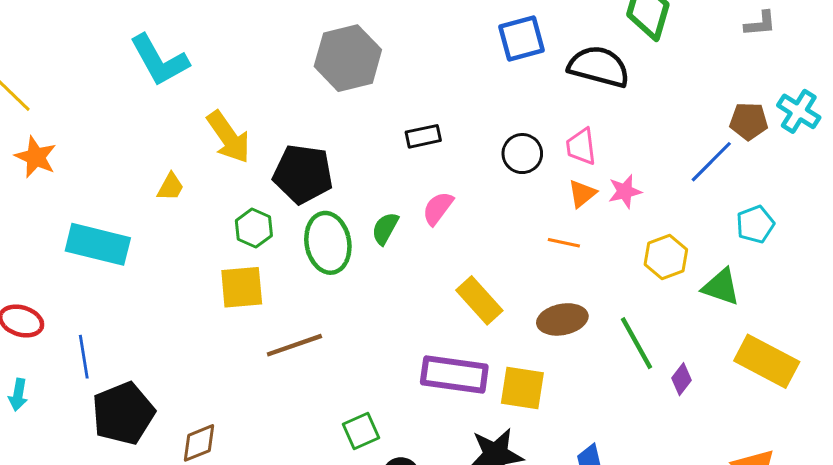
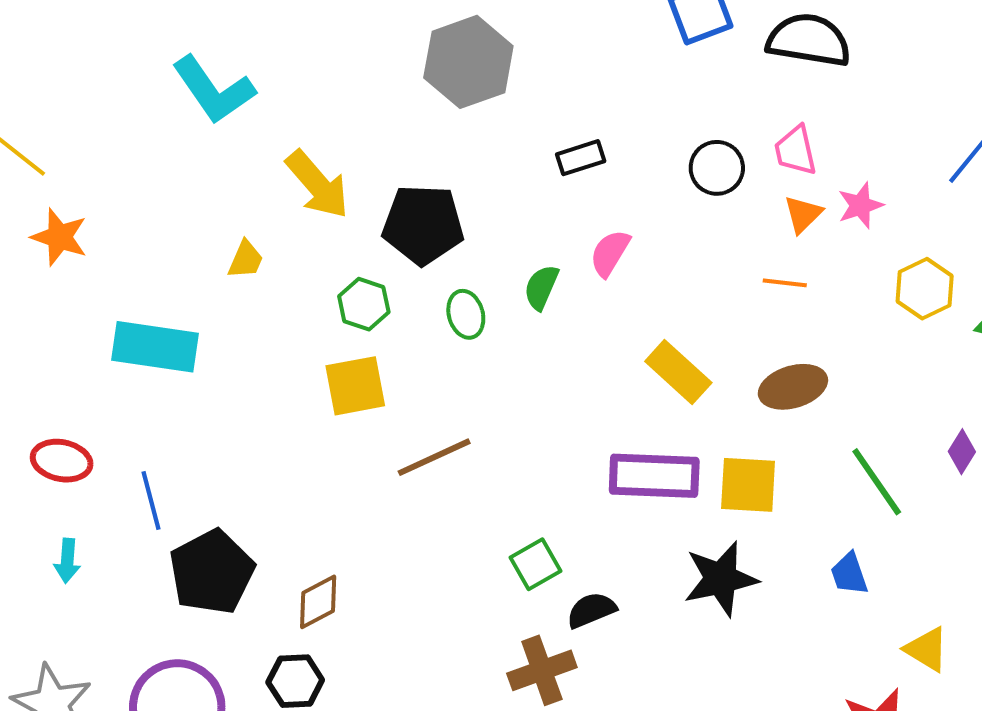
green ellipse: (328, 243) -> (466, 314), size x0.6
green line: (637, 343) -> (877, 482), moved

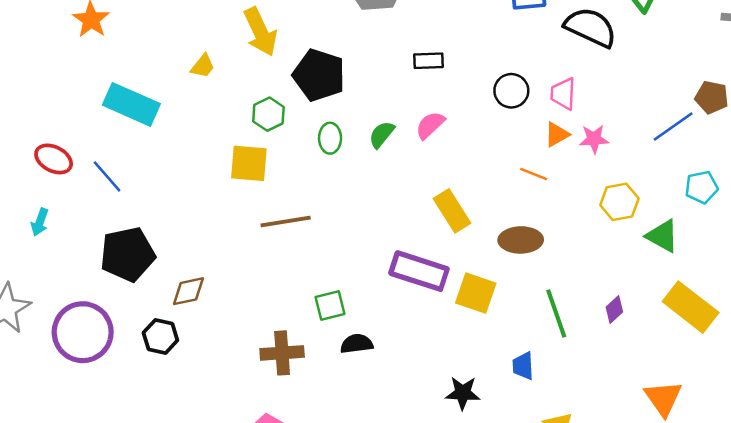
blue line: (151, 501) -> (107, 176), moved, turned -42
black star: (721, 579) -> (463, 393), moved, size x0.7
brown cross: (542, 670) -> (282, 353), moved

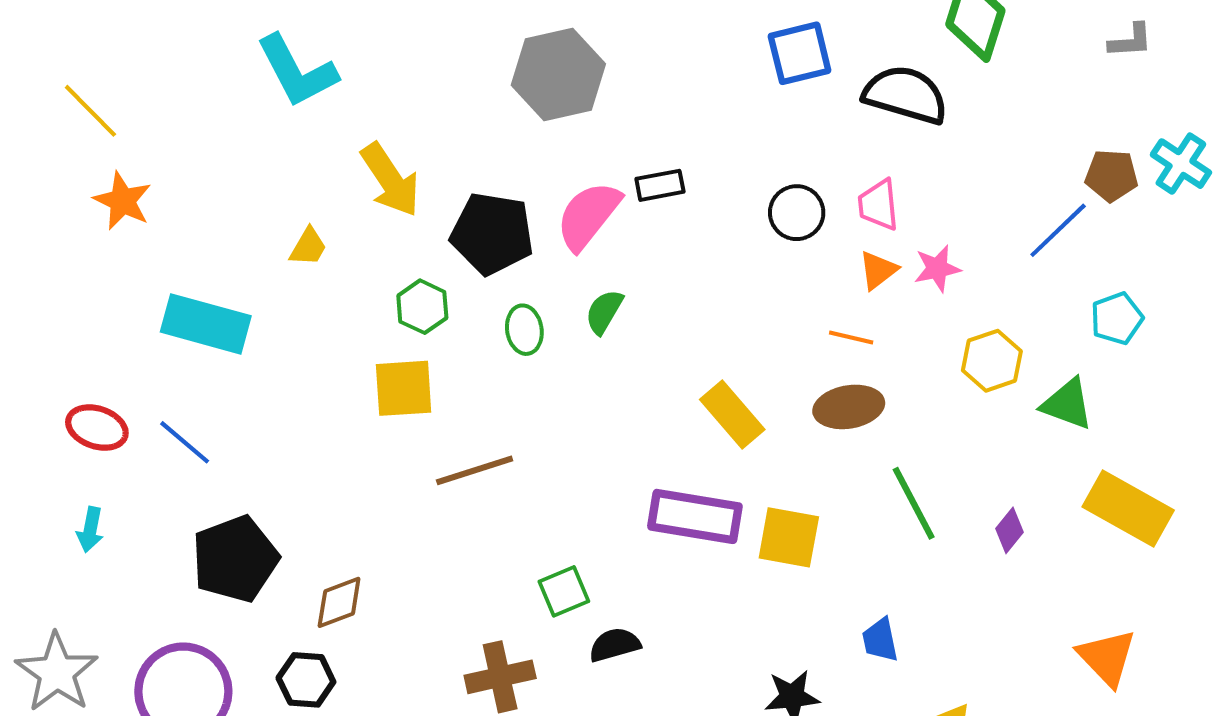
pink semicircle: (430, 125) -> (588, 216), moved, size x1.5
brown ellipse: (521, 240) -> (849, 407), moved
green line: (556, 314) -> (914, 503), moved

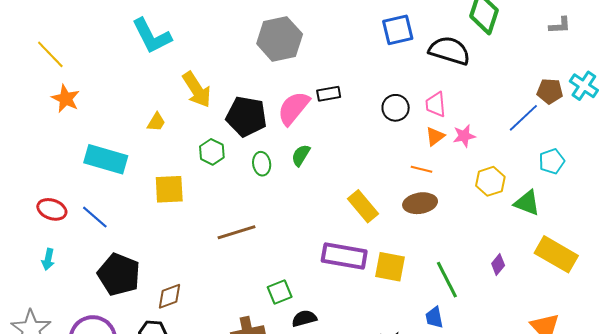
yellow square: (404, 388) -> (169, 189), moved
green line: (914, 503) -> (447, 280), moved
black pentagon: (235, 559) -> (119, 274), turned -30

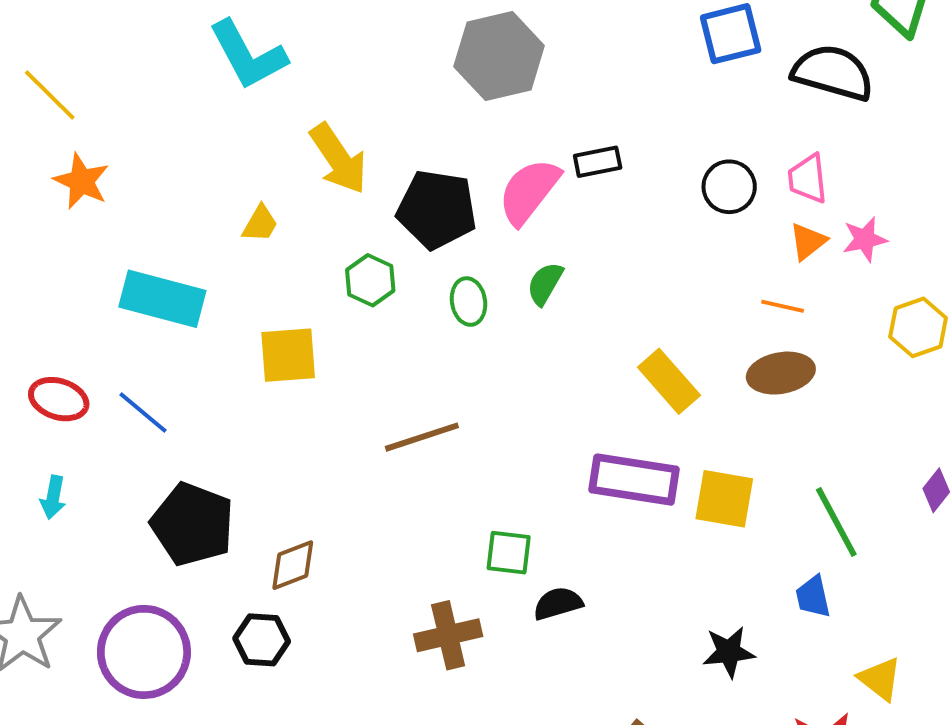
green square: (280, 292) -> (509, 553), turned 30

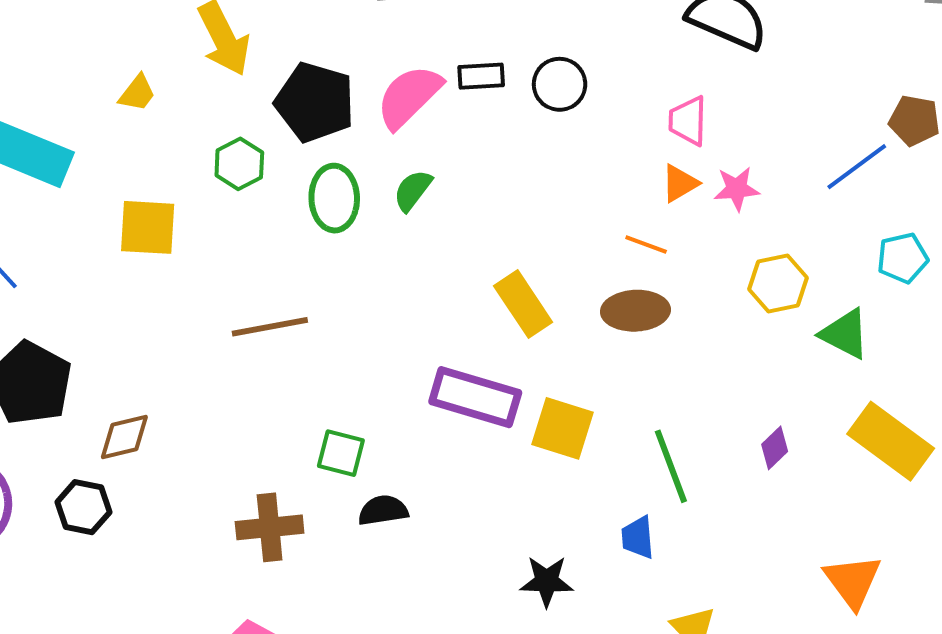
black circle: (729, 187) -> (560, 84), moved
green ellipse: (469, 302) -> (334, 198), size x1.4

